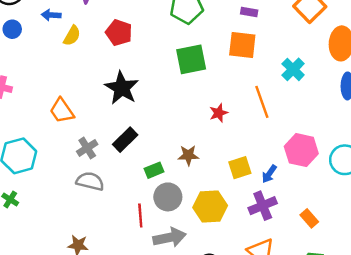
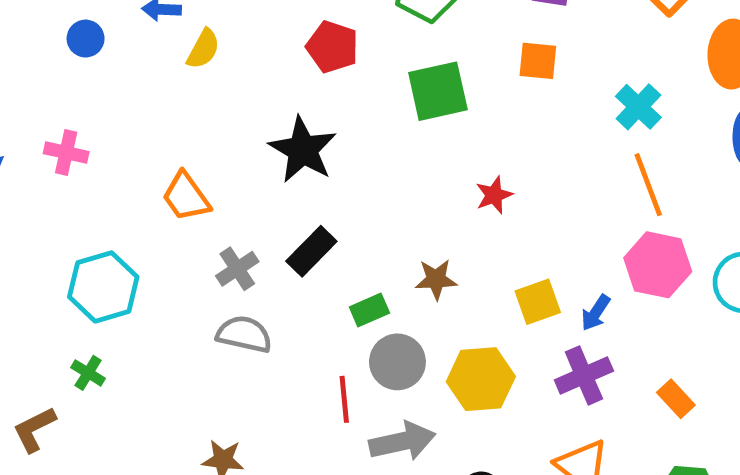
red pentagon: (119, 33) -> (332, 47), moved
orange square: (242, 45) -> (538, 61), size x0.7
orange line: (262, 102) -> (648, 185), moved

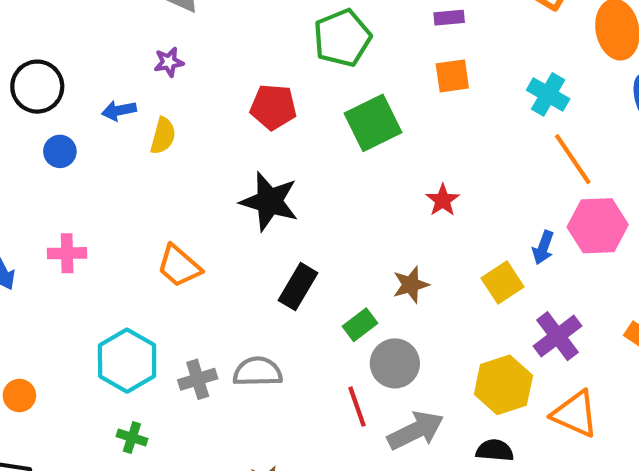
gray cross: (237, 269) -> (198, 379), moved, turned 30
blue arrow: (596, 313) -> (543, 247), moved
yellow hexagon: (481, 379) -> (503, 385), moved

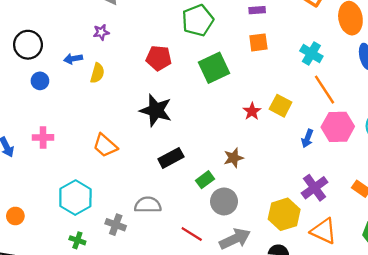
yellow square: (502, 283) -> (281, 106), moved, turned -30
black rectangle: (298, 287) -> (171, 158), turned 30
gray cross: (198, 379) -> (116, 225), moved, turned 36
red line: (357, 407) -> (192, 234), moved, turned -40

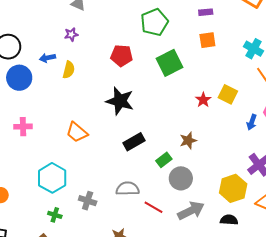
blue circle: (40, 81) -> (19, 78), size x1.6
gray semicircle: (148, 205) -> (128, 189), moved

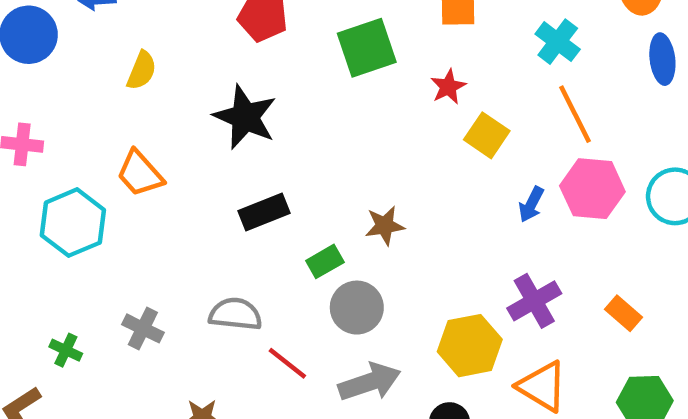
yellow semicircle: (69, 70) -> (142, 70), moved
red star: (203, 100) -> (448, 87), moved
cyan hexagon: (52, 178) -> (73, 223), moved

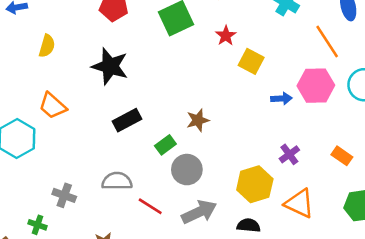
orange line: (575, 114) -> (327, 42), moved
blue arrow: (531, 204) -> (281, 99), turned -114
purple cross: (534, 301) -> (289, 154), size x0.7
green cross: (66, 350) -> (37, 225), moved

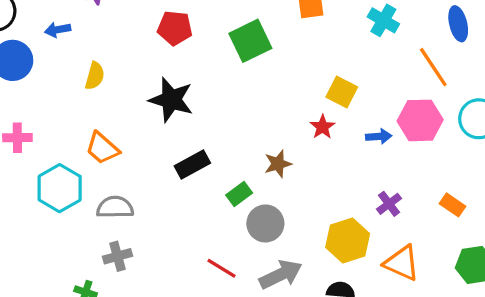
red star: (226, 36) -> (322, 127), moved
gray semicircle: (117, 181) -> (115, 207), moved
gray cross: (64, 195) -> (118, 256), turned -35

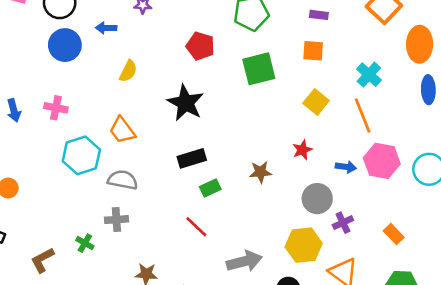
orange line: (433, 67) -> (363, 115), moved
yellow square: (342, 92) -> (316, 102), moved
green rectangle: (239, 194) -> (210, 188), moved
gray circle: (265, 223) -> (317, 199), moved
red line: (222, 268) -> (196, 227), moved

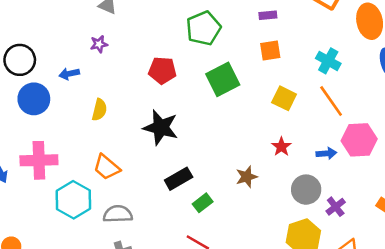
pink cross: (56, 108) -> (39, 160), size x1.6

